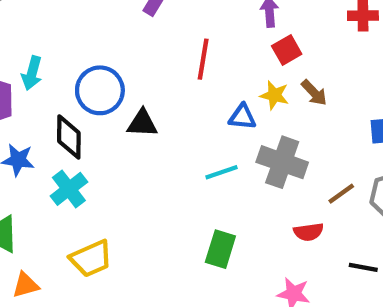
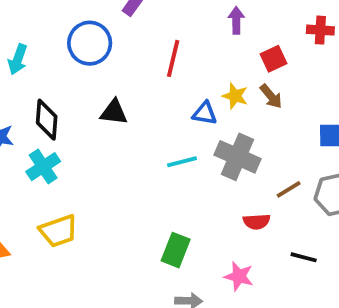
red square: (287, 50) -> (273, 59), moved
blue circle: (100, 90) -> (90, 43), moved
green rectangle: (220, 249) -> (176, 250), moved

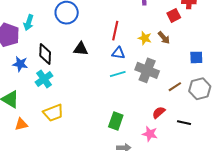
red line: (173, 58) -> (115, 31), moved
red square: (273, 59) -> (174, 15), moved
blue triangle: (205, 113) -> (118, 53), moved
red semicircle: (257, 222) -> (159, 112), moved, turned 144

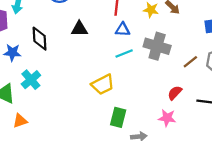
cyan cross: (44, 79) -> (31, 80), moved
yellow trapezoid: (53, 113) -> (103, 84), moved
green rectangle: (116, 121) -> (118, 117), moved

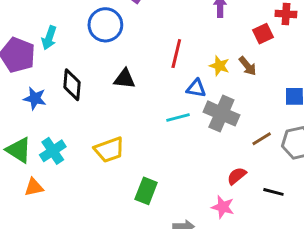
blue triangle: (123, 30) -> (196, 88), moved
cyan cross: (31, 80) -> (53, 151), moved
yellow trapezoid: (103, 84) -> (109, 150), moved
green rectangle: (118, 117) -> (146, 191), moved

